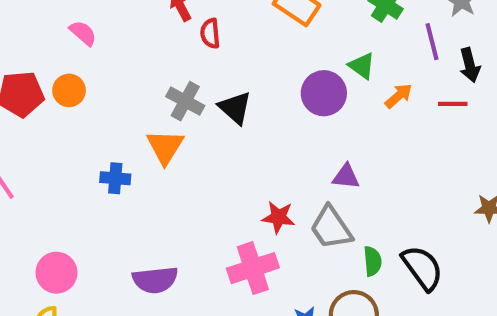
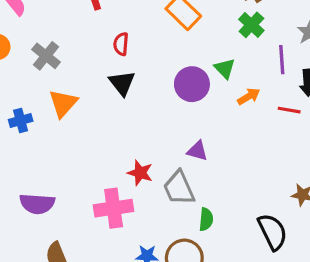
red semicircle: (210, 33) -> (121, 44), moved
gray cross: (185, 101) -> (46, 56), moved
blue cross: (115, 178) -> (21, 120), turned -30
black semicircle: (422, 268) -> (273, 232), moved

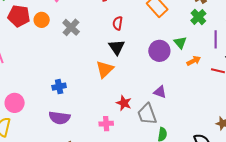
orange triangle: (63, 103) -> (105, 69), moved
blue cross: (21, 120) -> (59, 87), moved
pink cross: (114, 208) -> (106, 124), size x0.6

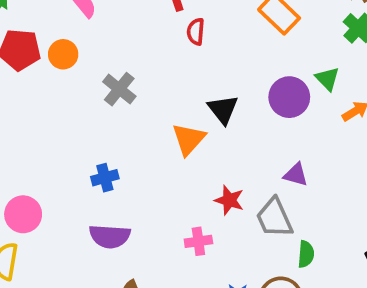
red semicircle: (118, 23) -> (196, 32), moved
gray cross: (71, 27) -> (119, 89), moved
black triangle: (117, 47) -> (223, 109), moved

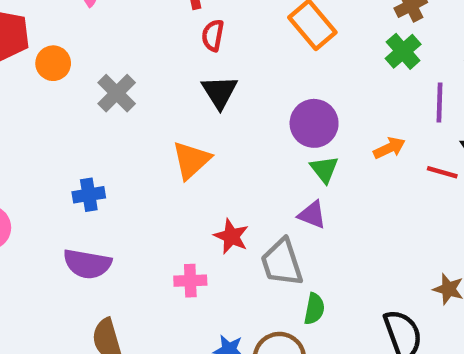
orange circle: (63, 54) -> (53, 63), moved
green triangle: (327, 79) -> (324, 169), moved
black triangle: (223, 109) -> (220, 92), moved

